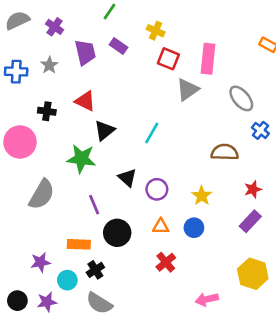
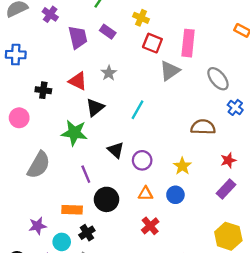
gray star: (49, 65) -> (109, 73), moved
pink circle: (20, 142) -> (19, 118), size x0.7

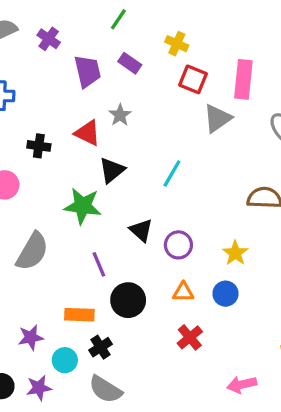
gray star: (109, 73) -> (120, 115), moved

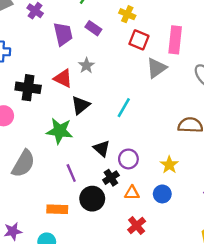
black cross: (39, 146) -> (28, 88), size x1.5
purple star: (31, 337) -> (13, 231), moved
black cross: (101, 347) -> (111, 178), moved

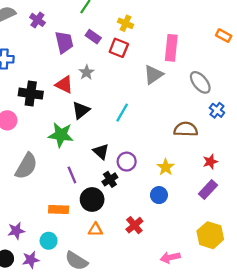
red square: (139, 40) -> (119, 48), moved
orange triangle: (132, 193) -> (95, 230), moved

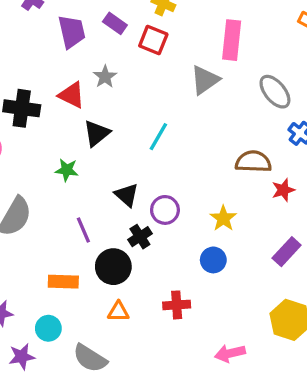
green star: (61, 135) -> (67, 170), size x0.6
red star: (210, 162) -> (283, 190), moved
red cross: (134, 225) -> (177, 305), turned 36

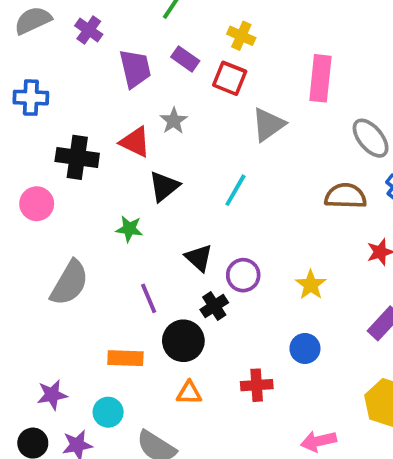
gray triangle: (205, 80) -> (268, 125), moved
brown semicircle: (253, 162) -> (345, 196), moved
blue circle: (213, 260) -> (305, 348), moved

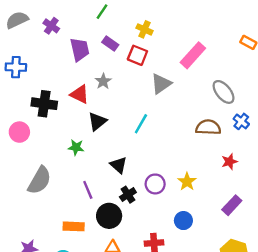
pink rectangle: (320, 78) -> (193, 55), turned 36
purple circle: (243, 275) -> (155, 184), moved

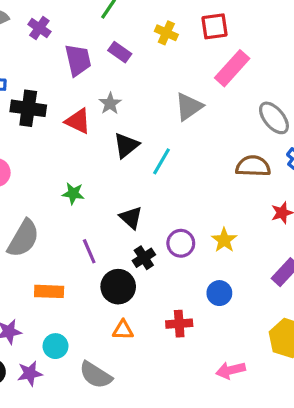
red square: (137, 55) -> (215, 26), moved, turned -30
black cross: (44, 104) -> (28, 108), moved
black triangle: (97, 121) -> (126, 145), moved
orange rectangle: (74, 226) -> (49, 291), moved

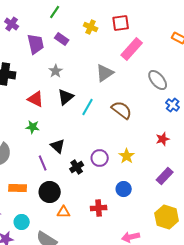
red triangle: (78, 121) -> (36, 99), moved
brown semicircle: (253, 166) -> (122, 110), moved, turned 35
black triangle: (131, 218) -> (58, 146), moved
black circle: (118, 287) -> (50, 192), moved

